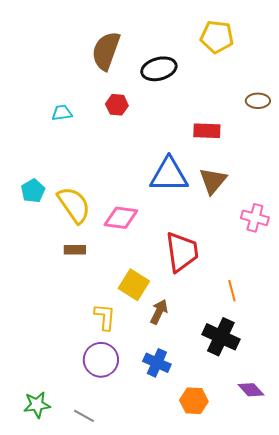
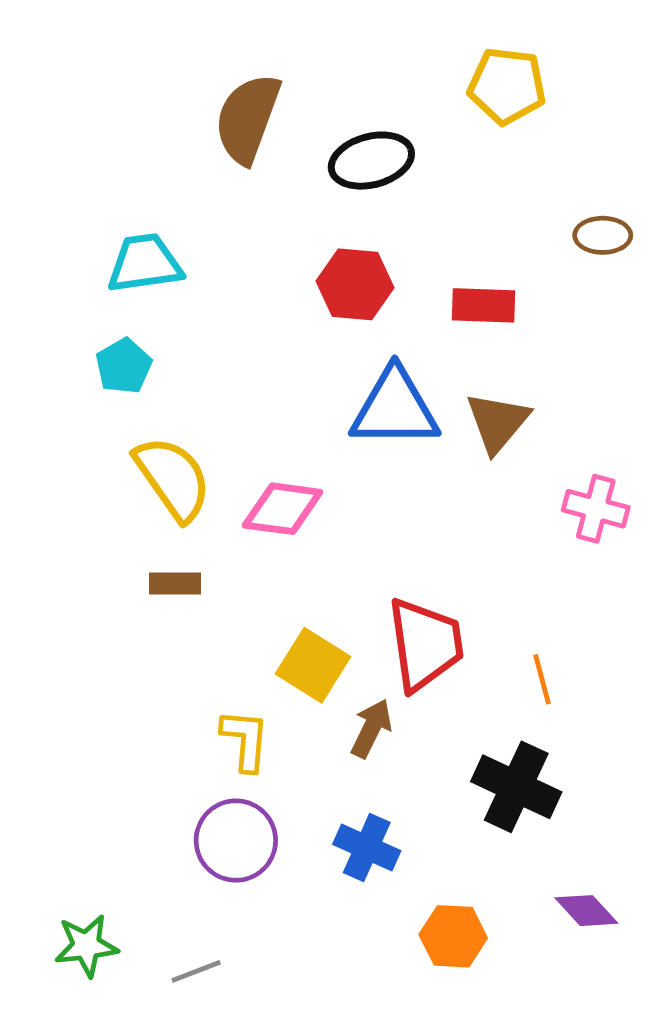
red hexagon: (117, 105) -> (355, 284), moved, size x1.4
cyan trapezoid: (62, 113) -> (145, 263), size x1.6
cyan pentagon: (33, 191) -> (124, 366), moved
red trapezoid: (182, 252) -> (425, 644), moved
gray line: (84, 416) -> (196, 971), turned -50

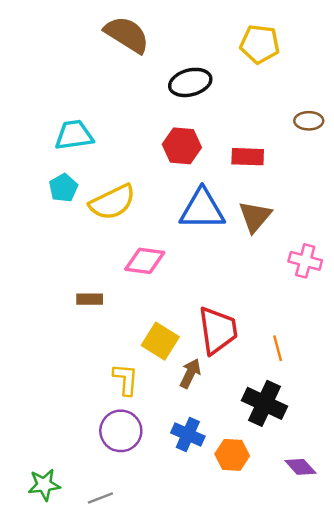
brown semicircle: (248, 118) -> (127, 35), moved, turned 102
yellow semicircle: (173, 478) -> (112, 202), moved, turned 99
orange hexagon: (453, 936) -> (232, 455), moved

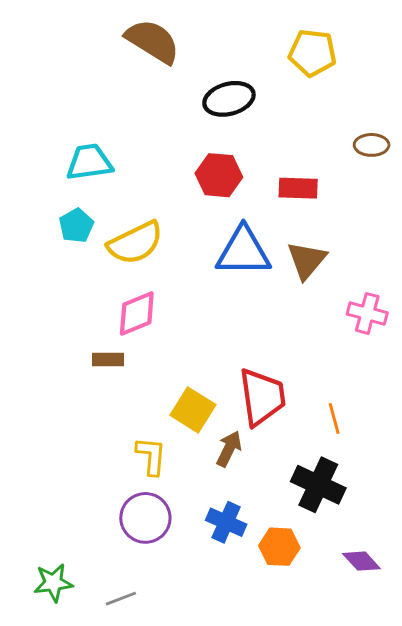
pink diamond: (145, 261) -> (137, 313), moved, turned -30

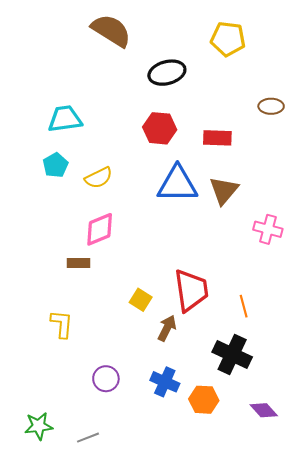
yellow semicircle: (135, 243) -> (99, 178), size x0.7
yellow square: (193, 410) -> (141, 300), size x0.7
yellow L-shape: (151, 456) -> (62, 324), moved
purple circle: (145, 518) -> (106, 379), size x0.7

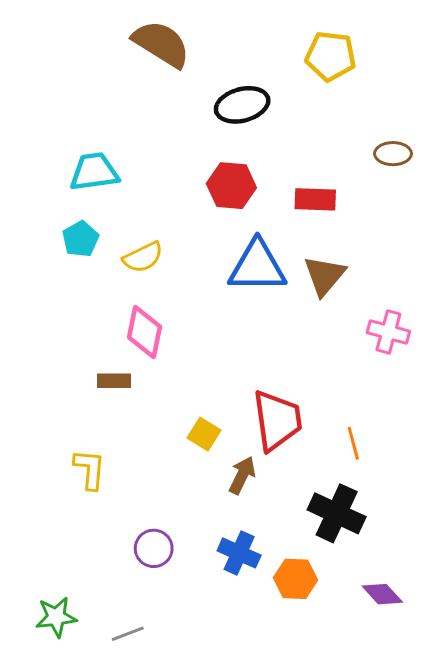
pink diamond: (100, 229) -> (145, 332), turned -56

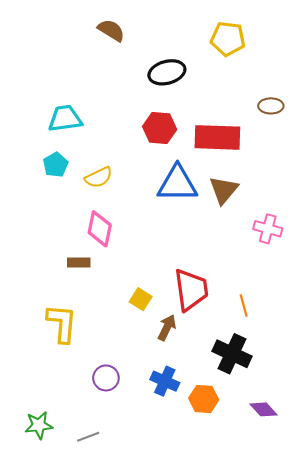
brown semicircle: (161, 44) -> (111, 30), size x0.7
red rectangle: (315, 199) -> (217, 137), size x1.6
yellow L-shape: (90, 469) -> (62, 323), size x1.4

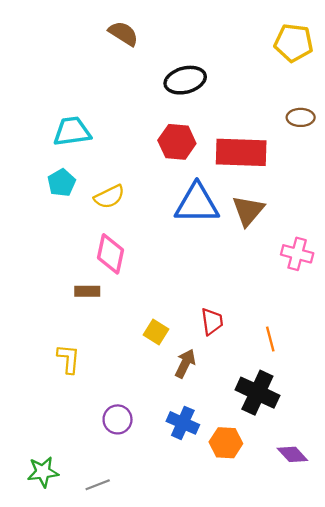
yellow pentagon: (228, 39) -> (294, 43), moved
red trapezoid: (191, 290) -> (212, 321), size x0.6
yellow L-shape: (62, 323) -> (69, 359), size x0.7

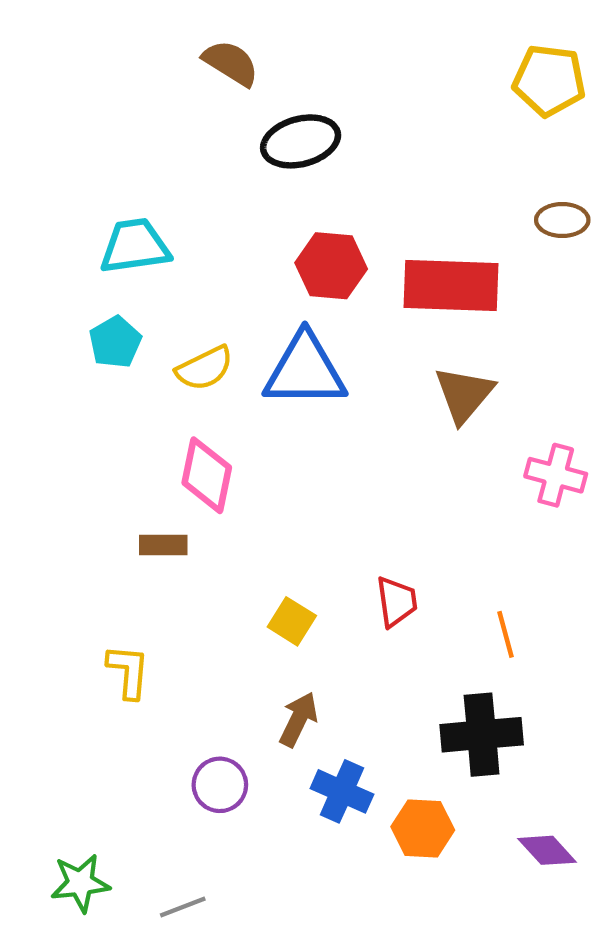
black ellipse: (185, 80) -> (301, 141), moved
blue triangle: (197, 204) -> (305, 370), moved
brown arrow: (185, 363) -> (298, 719), moved
black cross: (257, 393) -> (482, 735), turned -30

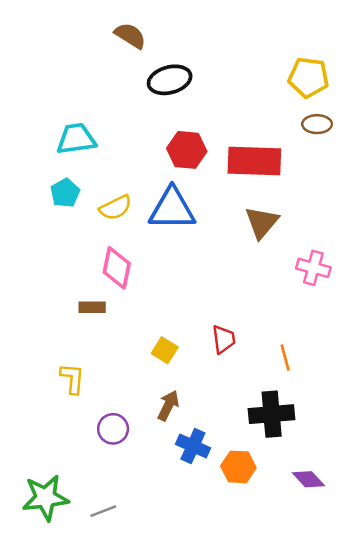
yellow pentagon: (549, 80) -> (308, 77), moved
purple circle: (220, 785) -> (113, 429), moved
green star: (80, 883) -> (45, 498), size x1.4

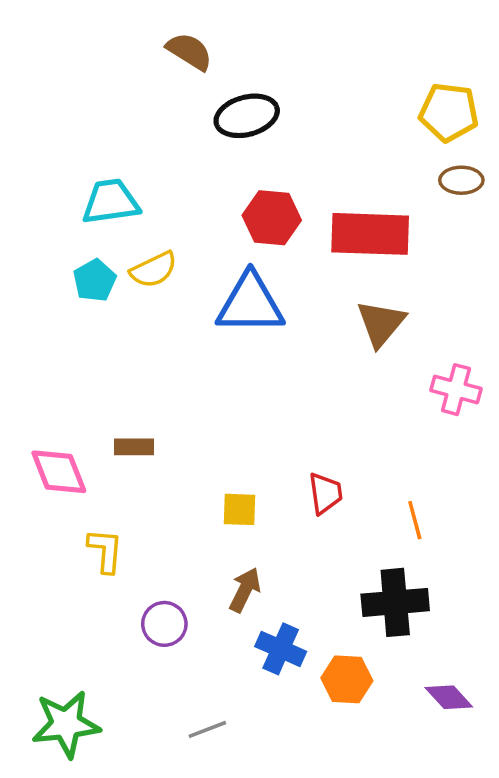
yellow semicircle: (115, 208) -> (154, 270), moved
pink diamond: (117, 268) -> (59, 472), moved, turned -33
yellow square: (165, 350) -> (240, 509), turned -30
gray line: (103, 511) -> (207, 729), moved

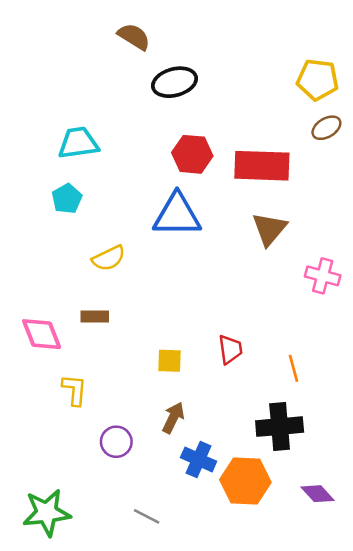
brown ellipse: (461, 180) -> (326, 128), turned -32
yellow semicircle: (154, 270) -> (109, 258), moved
orange hexagon: (347, 679) -> (245, 481), size x1.4
gray line: (207, 729) -> (147, 516), turned 48

